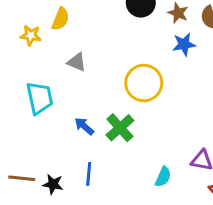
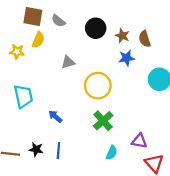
gray triangle: (77, 62) -> (68, 62), moved, turned -40
green cross: (120, 128) -> (103, 121), moved
black star: (53, 184) -> (36, 149), moved

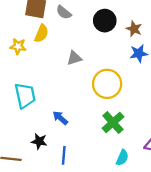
black star: (36, 149) -> (39, 141), moved

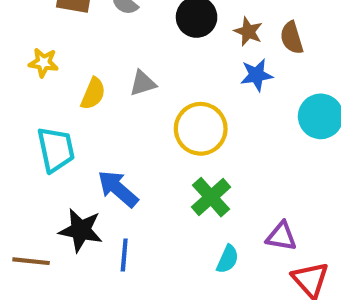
yellow semicircle: (41, 33) -> (93, 94), moved
blue arrow: (60, 118) -> (118, 189), size x1.5
black star: (39, 141) -> (81, 230), size x1.5

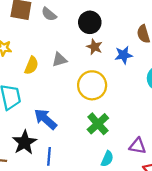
brown star: (248, 32) -> (94, 47), moved
black star: (81, 230) -> (24, 142), turned 30

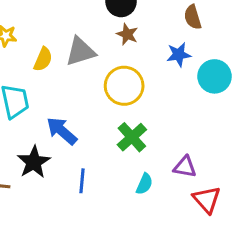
blue star: (124, 55) -> (179, 55), moved
gray triangle: (59, 60) -> (80, 51), size x1.5
blue line: (49, 156) -> (82, 181), moved

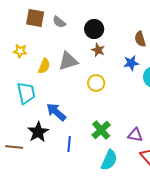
yellow circle: (124, 86) -> (96, 83), size x0.7
green cross: (132, 137) -> (101, 130), moved
cyan semicircle: (144, 184) -> (109, 160), moved, size x1.5

